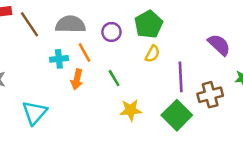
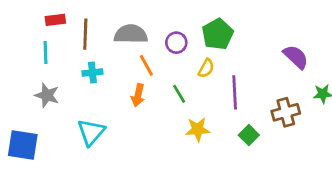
brown line: (29, 24) -> (85, 34), turned 36
yellow semicircle: (152, 54) -> (206, 68), moved
cyan cross: (59, 59) -> (92, 72), moved
purple line: (181, 77) -> (235, 92), moved
green square: (177, 115) -> (249, 135), size x0.6

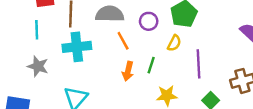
cyan cross: (92, 72) -> (77, 47), size x1.6
green line: (179, 94) -> (151, 65), turned 49
orange arrow: (138, 95) -> (128, 71), moved

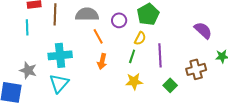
cyan cross: (77, 47) -> (60, 55), moved
green line: (151, 65) -> (132, 56), moved
gray star: (38, 66) -> (28, 70), moved

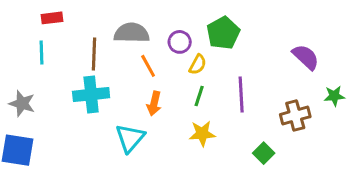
brown line: (55, 14) -> (94, 54), moved
yellow semicircle: (140, 38) -> (198, 64), moved
gray star: (28, 70) -> (22, 104), moved
cyan triangle: (59, 83) -> (130, 138), moved
green square: (170, 85) -> (264, 153), moved

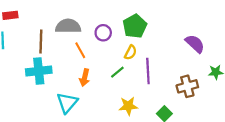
yellow semicircle: (198, 64) -> (130, 52), moved
green line: (199, 96) -> (117, 72), turned 32
yellow star: (202, 134) -> (128, 106), moved

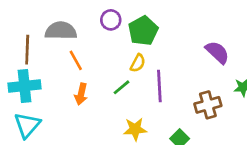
purple circle: (103, 33) -> (111, 20), moved
cyan triangle: (67, 103) -> (27, 125), moved

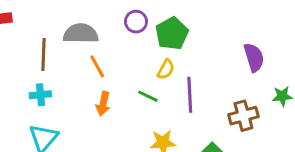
purple semicircle: (217, 52) -> (254, 57), turned 30
cyan cross: (24, 86) -> (40, 95), size x0.6
green line: (122, 87) -> (148, 96), turned 66

